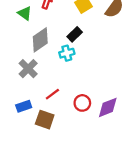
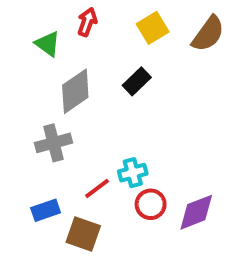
cyan cross: (67, 53) -> (133, 173), moved
gray cross: (28, 69) -> (54, 143), turned 30

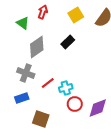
gray cross: (54, 143) -> (26, 73), turned 36
red line: (97, 188) -> (48, 83), moved
blue rectangle: (46, 210) -> (22, 98), moved

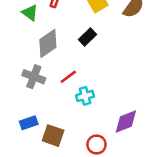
red line: (48, 83) -> (68, 77), moved
blue rectangle: (22, 98) -> (29, 123), moved
red circle: (75, 104) -> (97, 145), moved

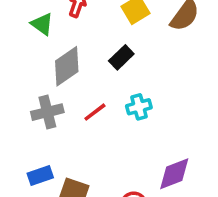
gray cross: (34, 77) -> (47, 112), turned -35
cyan cross: (85, 96) -> (139, 107), moved

